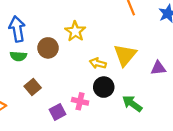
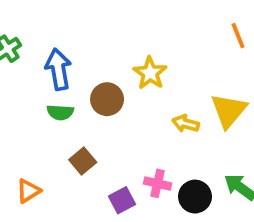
black circle: (104, 87) -> (195, 197), moved

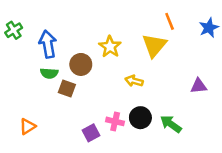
yellow triangle: (229, 110) -> (154, 45), moved
brown square: (83, 161) -> (67, 89), moved, turned -30
black circle: (195, 197) -> (140, 118), moved

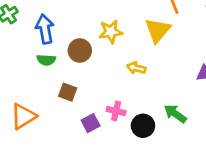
yellow star: (110, 47) -> (111, 32), turned 30
brown square: (67, 89) -> (68, 92), moved
black circle: (140, 118) -> (143, 126), moved
orange triangle: (28, 127) -> (23, 116), size x1.5

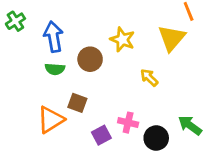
yellow star: (111, 32) -> (122, 40), turned 30
yellow arrow: (136, 68) -> (149, 77), turned 30
orange triangle: (23, 116) -> (51, 120), moved

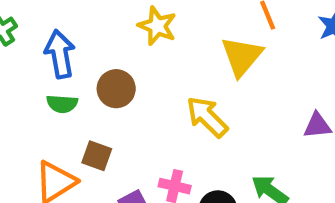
yellow star: (122, 40) -> (157, 26), moved
yellow arrow: (149, 77) -> (207, 117), size x1.5

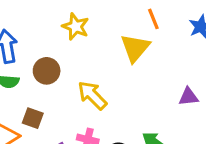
yellow arrow: (207, 117) -> (92, 95), moved

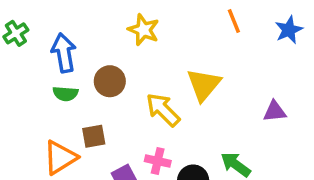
yellow triangle: (135, 48) -> (204, 85), moved
brown square: (33, 118) -> (94, 136), turned -30

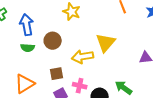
yellow arrow: (163, 110) -> (83, 57), turned -55
brown square: (94, 136) -> (57, 74), moved

